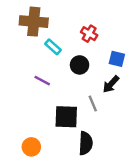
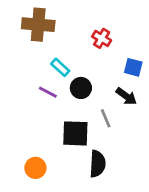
cyan rectangle: (53, 47) -> (60, 67), moved
black circle: (80, 65) -> (81, 88), moved
black arrow: (111, 84) -> (126, 96), turned -96

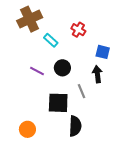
brown cross: (38, 25) -> (30, 19), turned -30
cyan rectangle: (60, 67) -> (51, 40), moved
black arrow: (126, 96) -> (97, 74), turned -133

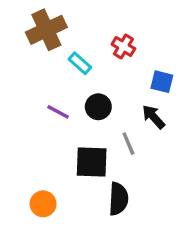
black arrow: (97, 74) -> (154, 117), turned -35

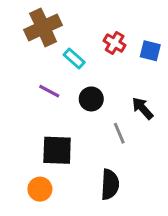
blue square: (162, 82) -> (150, 51), moved
purple line: (58, 112) -> (49, 91), moved
black square: (92, 162) -> (57, 150), moved

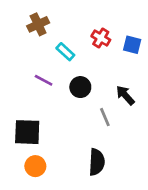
brown cross: (43, 27) -> (38, 24), size x0.7
black square: (57, 150) -> (27, 132), moved

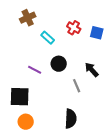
purple line: (44, 80) -> (35, 70), moved

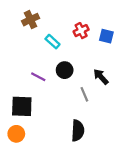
red cross: (74, 28) -> (81, 31), turned 32
orange circle: (26, 122) -> (16, 134), moved

